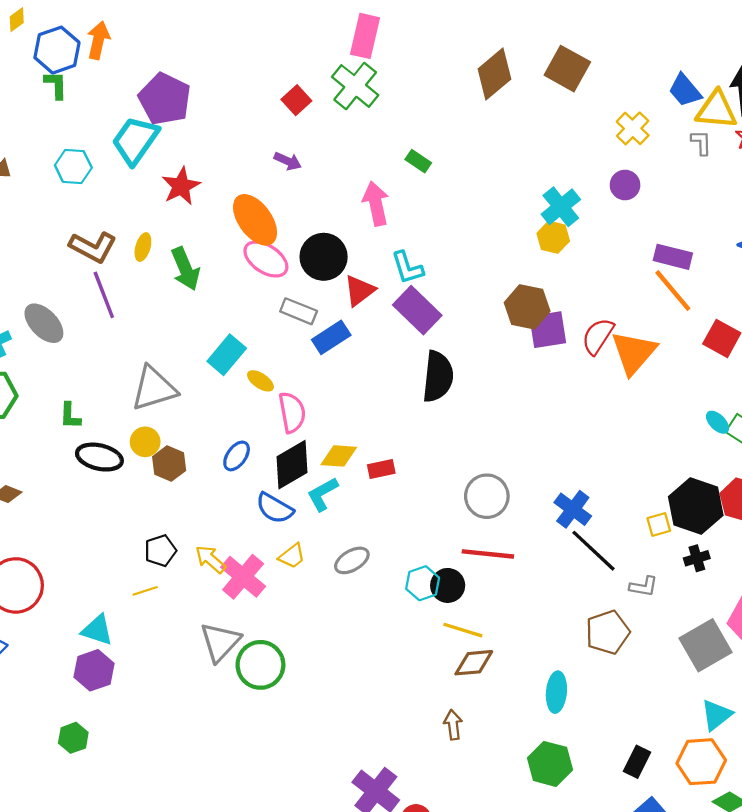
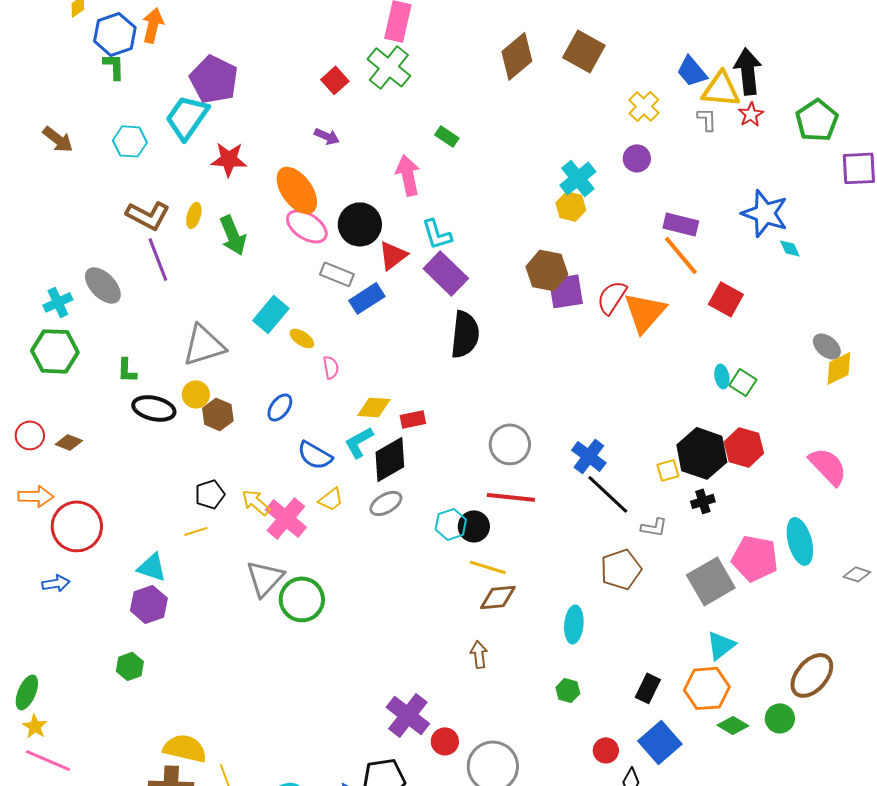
red star: (181, 186) -> (229, 159), turned 30
pink semicircle: (292, 412) -> (331, 367), size x0.6
cyan ellipse: (718, 422) -> (722, 376), turned 35
black diamond: (292, 465) -> (390, 459), moved
green hexagon: (550, 764) -> (568, 690), size x0.6

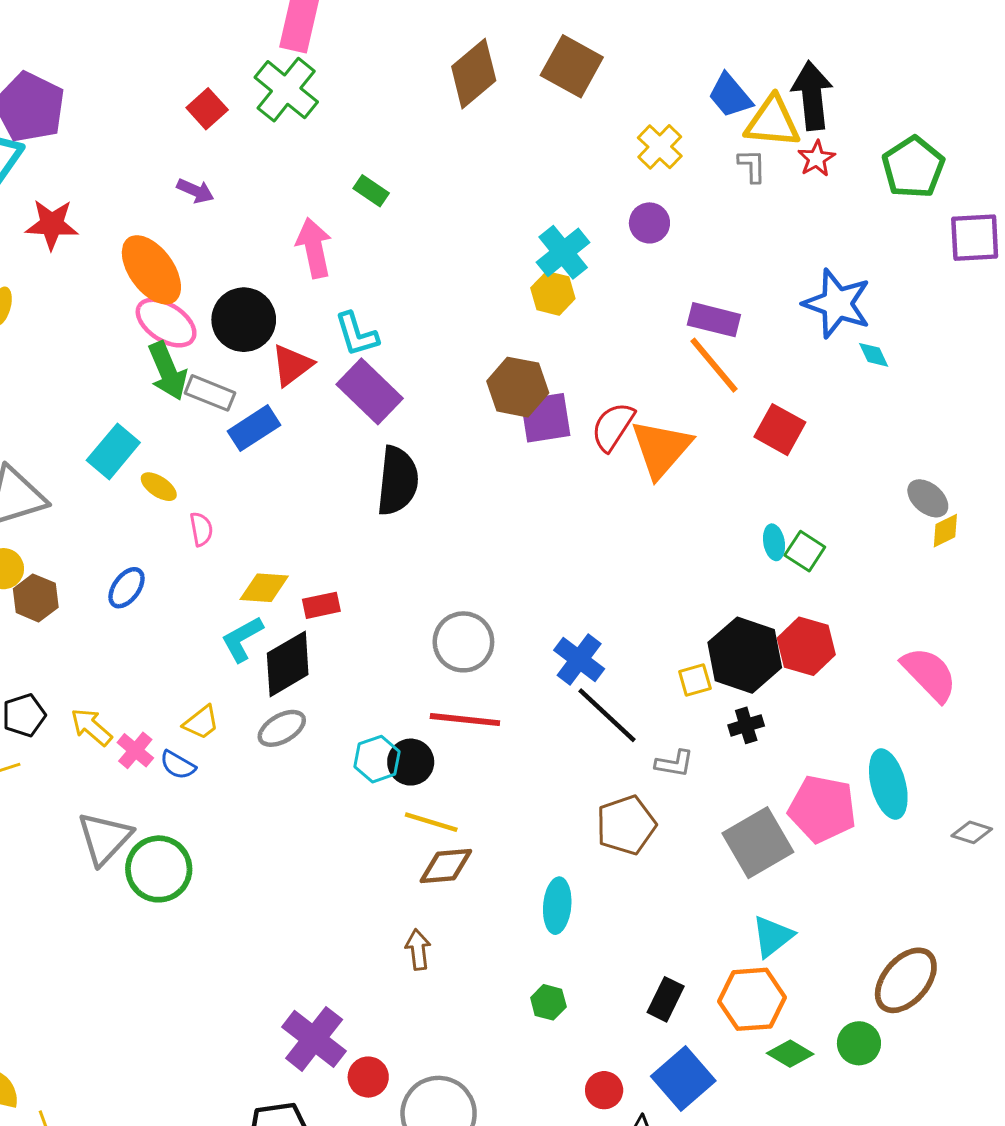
green arrow: (233, 235) -> (168, 371), moved
yellow diamond: (839, 368) -> (945, 531), size x0.7
blue semicircle: (315, 455) -> (178, 765), moved, size x0.7
pink cross: (286, 518) -> (135, 750), size x0.6

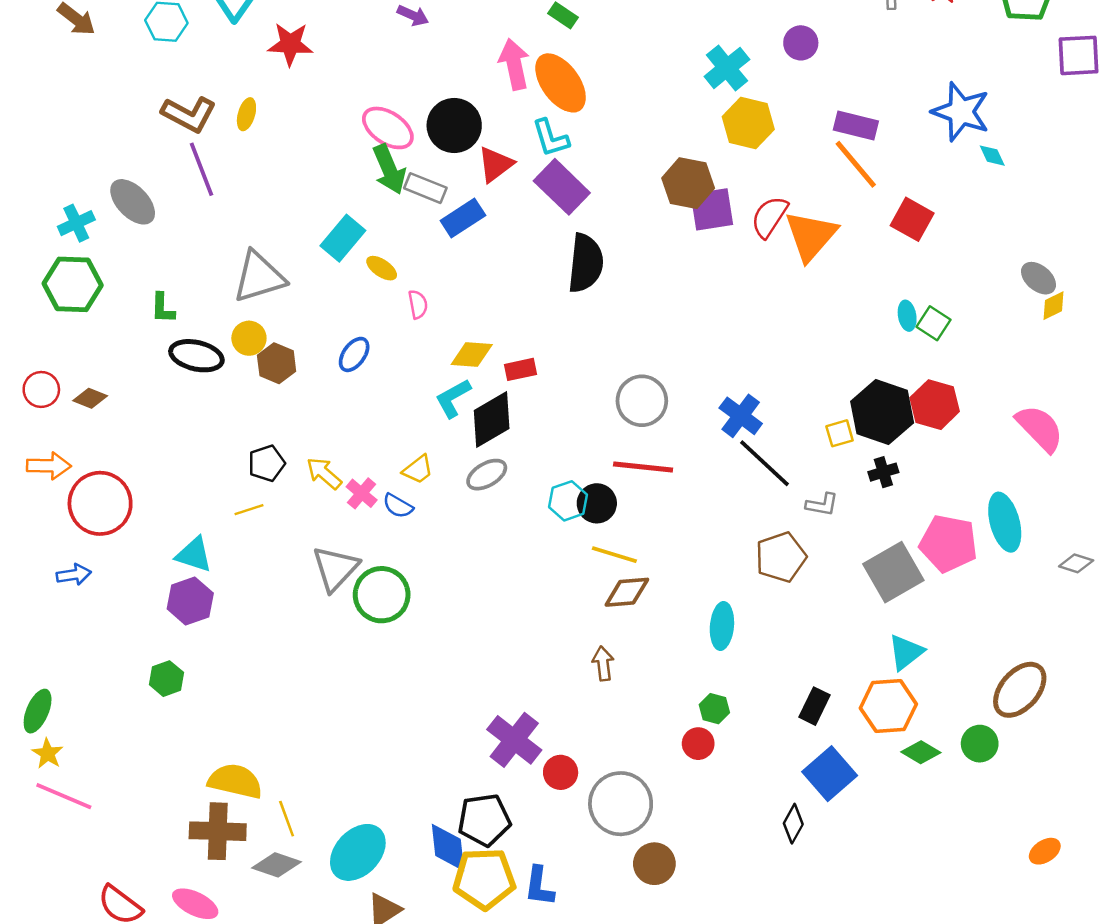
orange ellipse: (151, 270) -> (561, 83), moved
yellow hexagon: (553, 293) -> (748, 123), moved, size x1.4
red circle: (604, 1090) -> (698, 744), moved

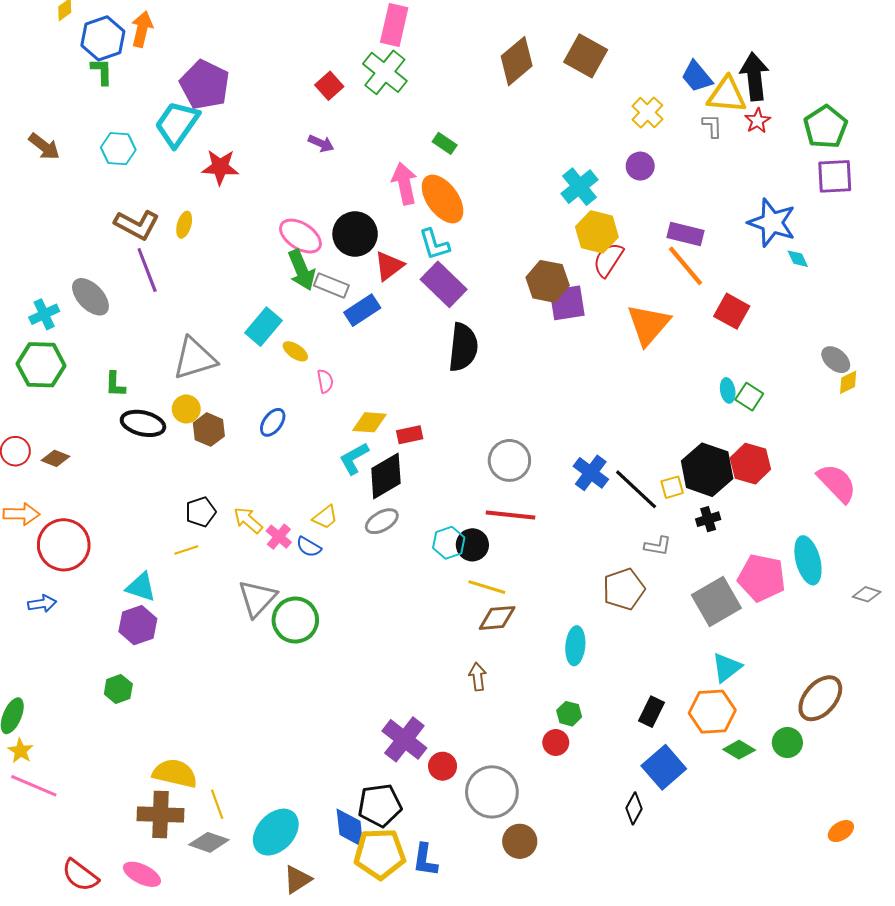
purple square: (1079, 55) -> (835, 176), moved
red semicircle: (769, 217) -> (608, 260), moved
black line: (764, 463) -> (636, 489), moved

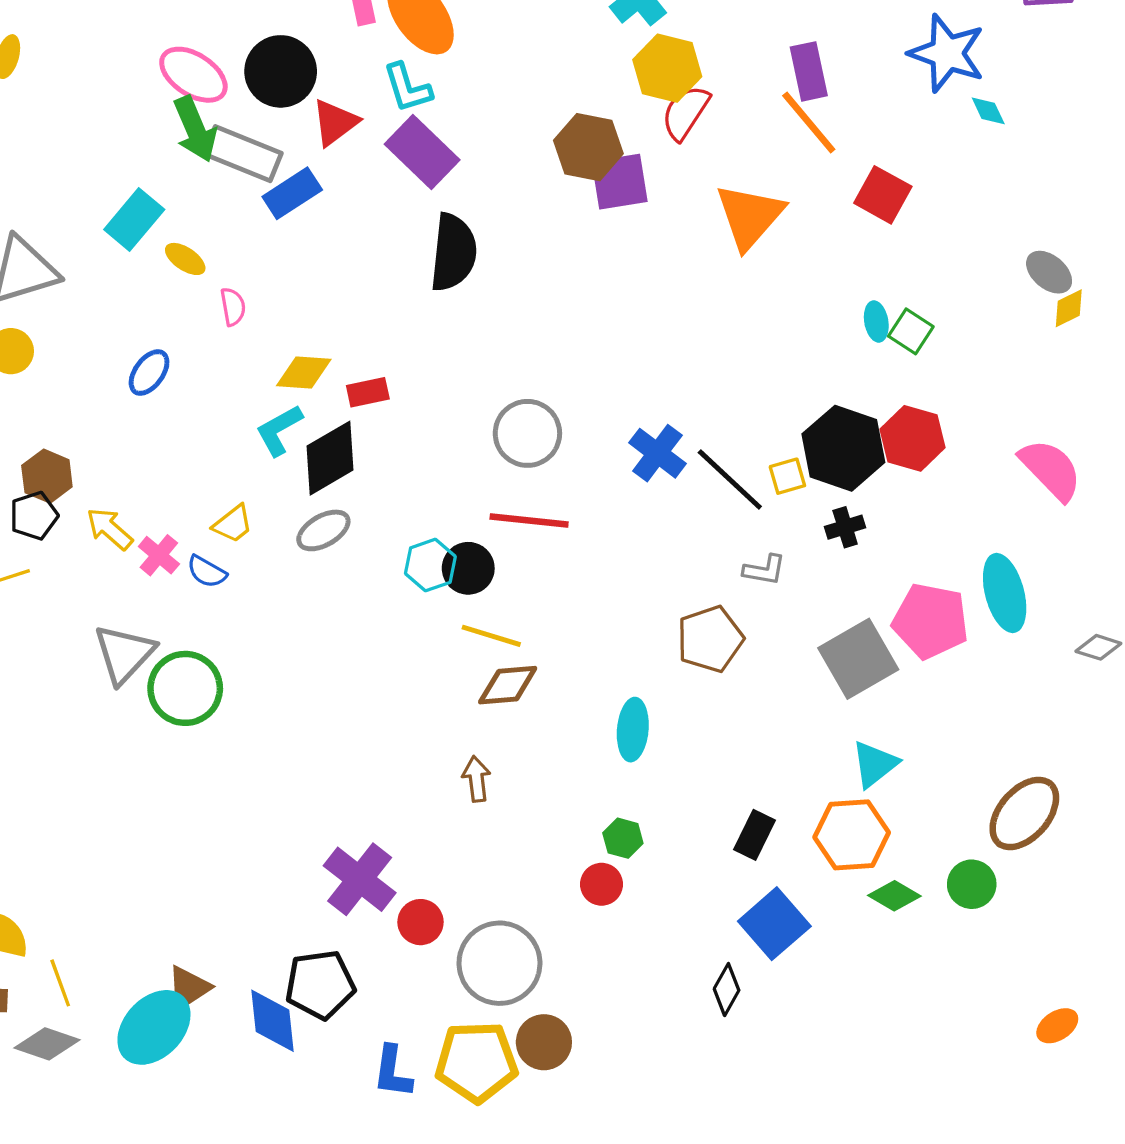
purple rectangle: (685, 234) -> (809, 71), turned 64
gray rectangle: (331, 285) -> (243, 154), size x1.4
brown hexagon: (209, 430) -> (47, 476), moved
yellow pentagon: (380, 854) -> (476, 1062), moved
brown triangle: (297, 879) -> (189, 988), moved

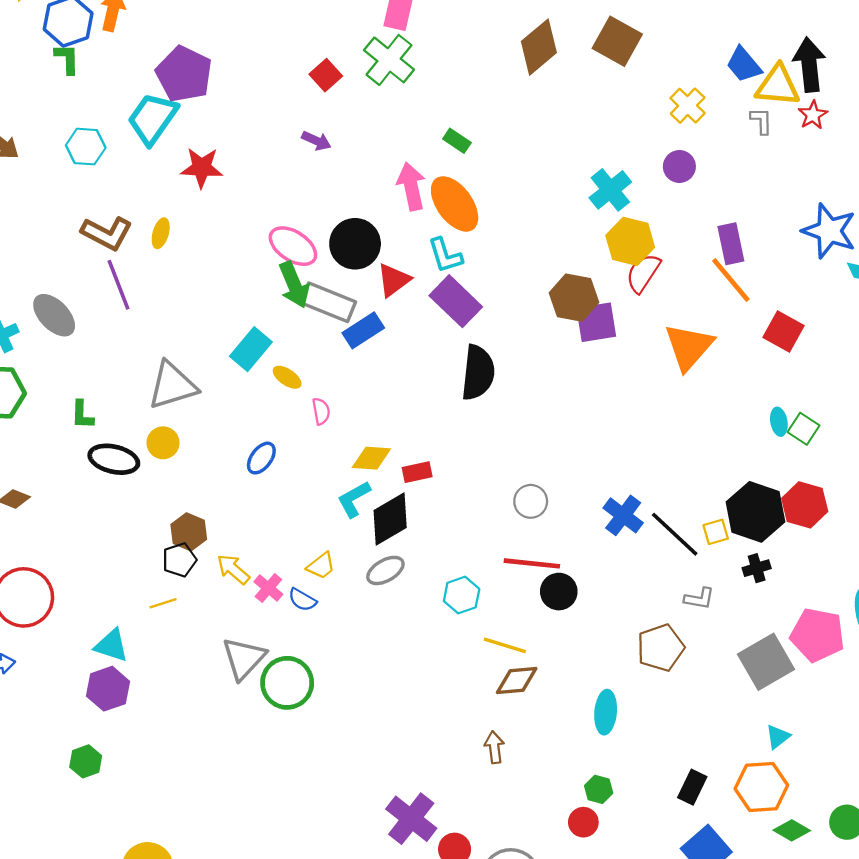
gray circle: (527, 433) -> (531, 501), size x0.7
black circle: (468, 568) -> (559, 592), moved
cyan triangle: (875, 764) -> (778, 737), size x0.7

